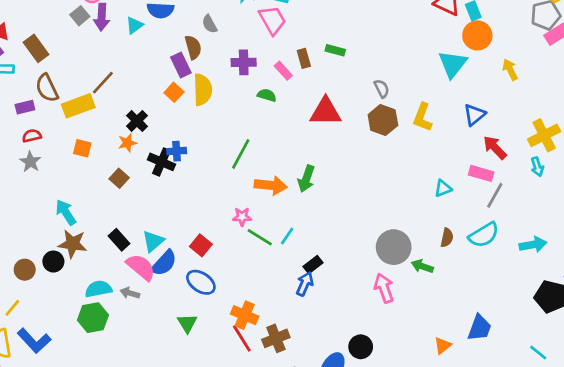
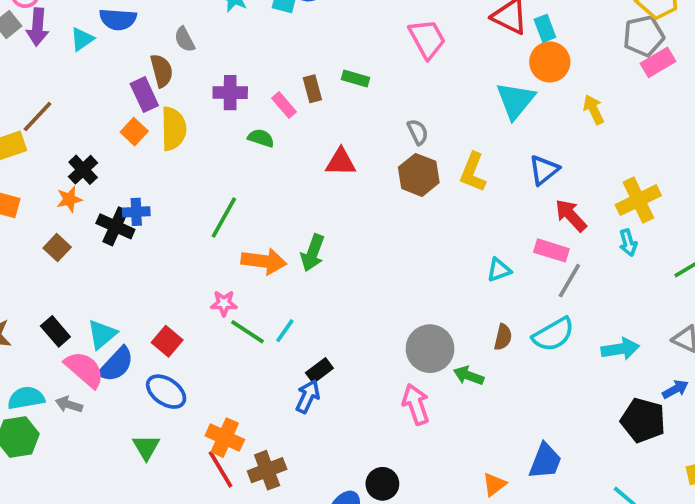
pink trapezoid: (272, 20) -> (427, 39), moved
red triangle: (326, 112) -> (341, 162), size x0.7

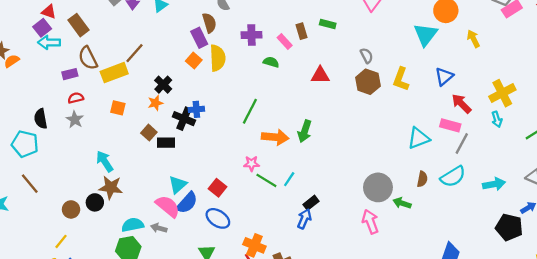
cyan triangle: (499, 270) -> (419, 138), size x1.5
black rectangle: (55, 331) -> (166, 143), moved, turned -48

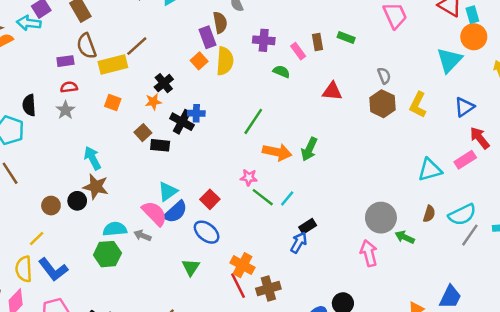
cyan arrow: (49, 42) -> (29, 23), moved
pink rectangle: (450, 125) -> (465, 160), turned -54
gray line: (462, 143) -> (470, 235), moved

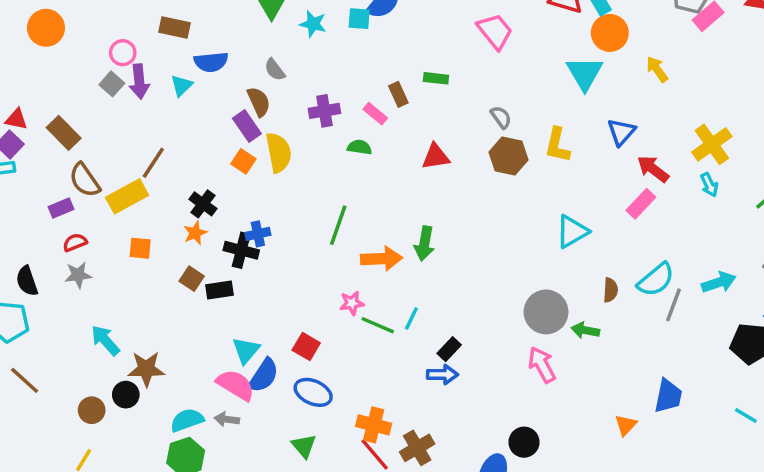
gray star: (65, 110) -> (78, 275), turned -30
cyan arrow: (93, 158) -> (105, 340), moved
cyan triangle: (430, 170) -> (572, 232), moved
blue arrow: (299, 243) -> (443, 375), turned 75

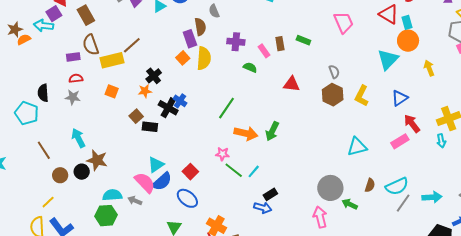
blue cross: (258, 234) -> (180, 101), turned 32
brown line: (25, 380) -> (44, 150), moved

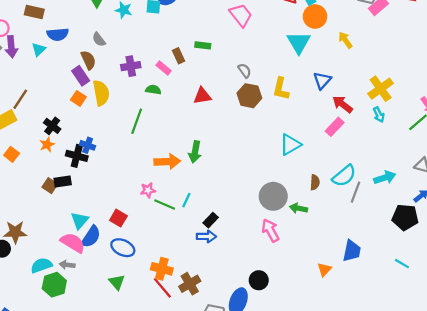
orange square: (112, 91) -> (12, 154), turned 32
green line: (227, 108) -> (137, 121), moved
brown square: (136, 116) -> (50, 186), moved
green hexagon: (106, 216) -> (54, 285), moved

